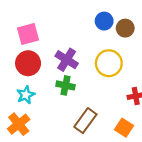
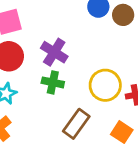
yellow circle: (109, 63) -> (105, 85), moved

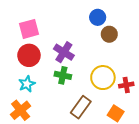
brown circle: (123, 15) -> (109, 34), moved

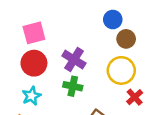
yellow circle: (103, 78) -> (121, 70), moved
red cross: (126, 85) -> (135, 97), moved, turned -32

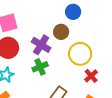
brown circle: (126, 39) -> (61, 32), moved
green cross: (73, 86) -> (40, 67), turned -35

